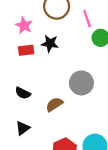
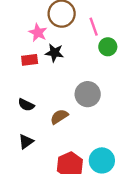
pink star: (24, 25) -> (38, 33), moved

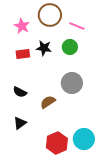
pink line: (94, 27) -> (77, 26), turned -49
pink star: (38, 33) -> (22, 26), moved
green circle: (108, 47) -> (70, 47), moved

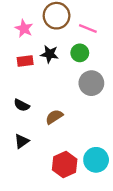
gray circle: (72, 83) -> (91, 83), moved

